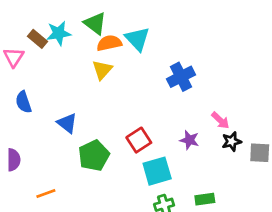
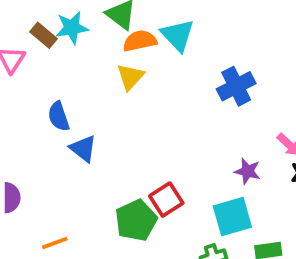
blue semicircle: (23, 102) -> (59, 116), moved
red square: (139, 140) -> (166, 200), moved
green pentagon: (94, 156) -> (136, 220), moved
cyan square: (157, 171) -> (232, 217), moved

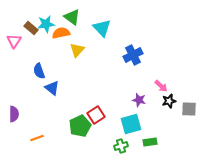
orange semicircle: (140, 41) -> (61, 33), moved

